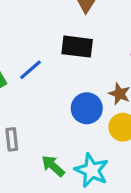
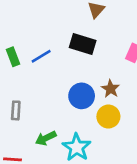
green arrow: (53, 166) -> (46, 138), turned -78

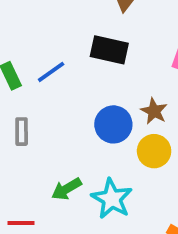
gray rectangle: (16, 110) -> (22, 132), moved

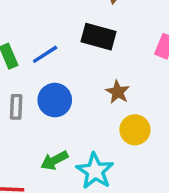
brown star: (154, 111) -> (118, 92), moved
blue circle: (113, 124) -> (55, 100), moved

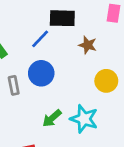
blue line: (45, 54) -> (40, 39), moved
brown star: (118, 92) -> (88, 45), moved

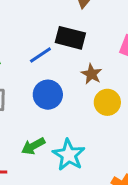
blue circle: (41, 73) -> (48, 95), moved
yellow circle: (106, 81) -> (107, 102), moved

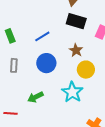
black rectangle: (70, 38) -> (76, 21), moved
cyan star: (69, 155) -> (72, 92), moved

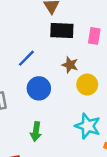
cyan star: (72, 92) -> (88, 126), moved
green arrow: (36, 97) -> (36, 132), turned -42

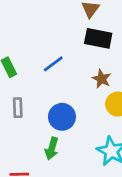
blue circle: (39, 88) -> (62, 117), moved

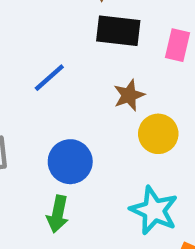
brown star: (102, 79) -> (129, 95), turned 30

